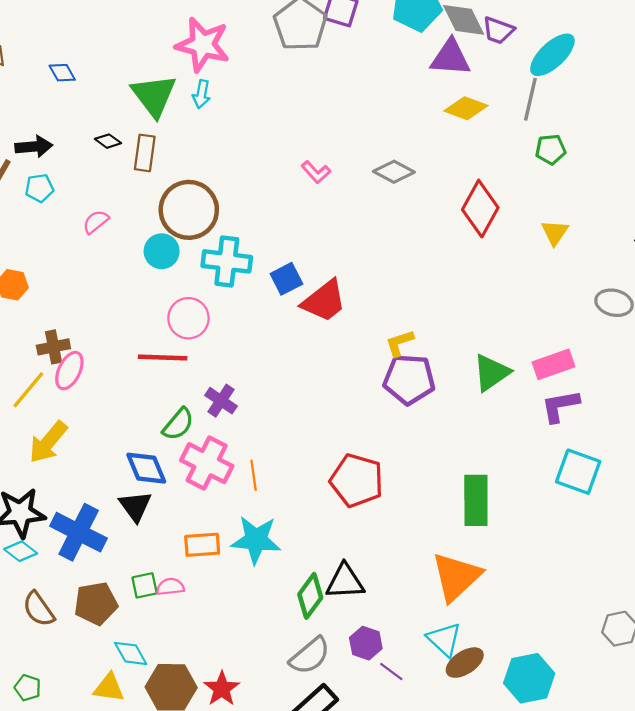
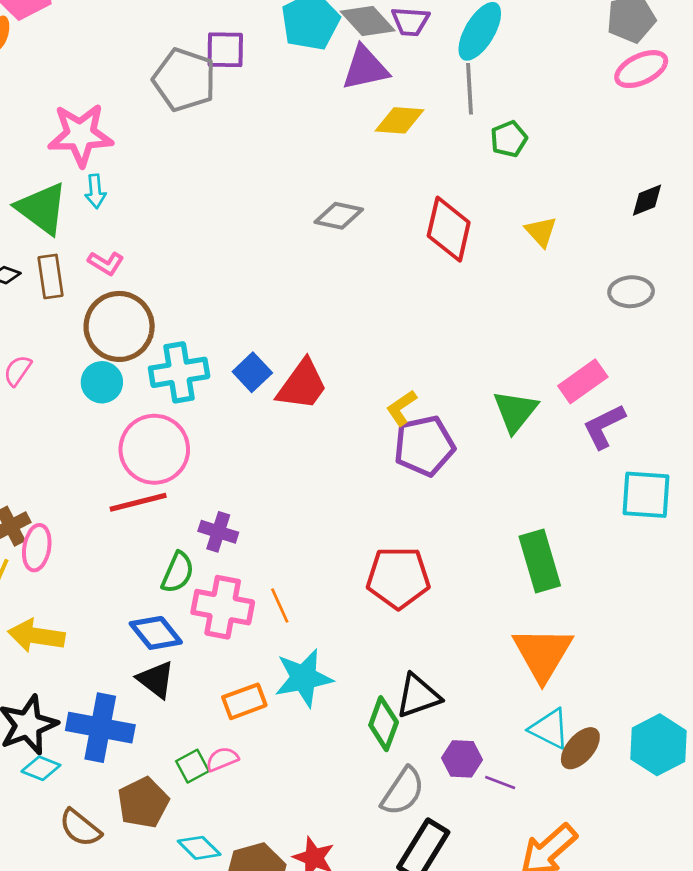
pink L-shape: (316, 172) -> (106, 263), moved
pink circle: (188, 318) -> (154, 449), size x1.4
yellow arrow: (48, 442) -> (36, 636), turned 75

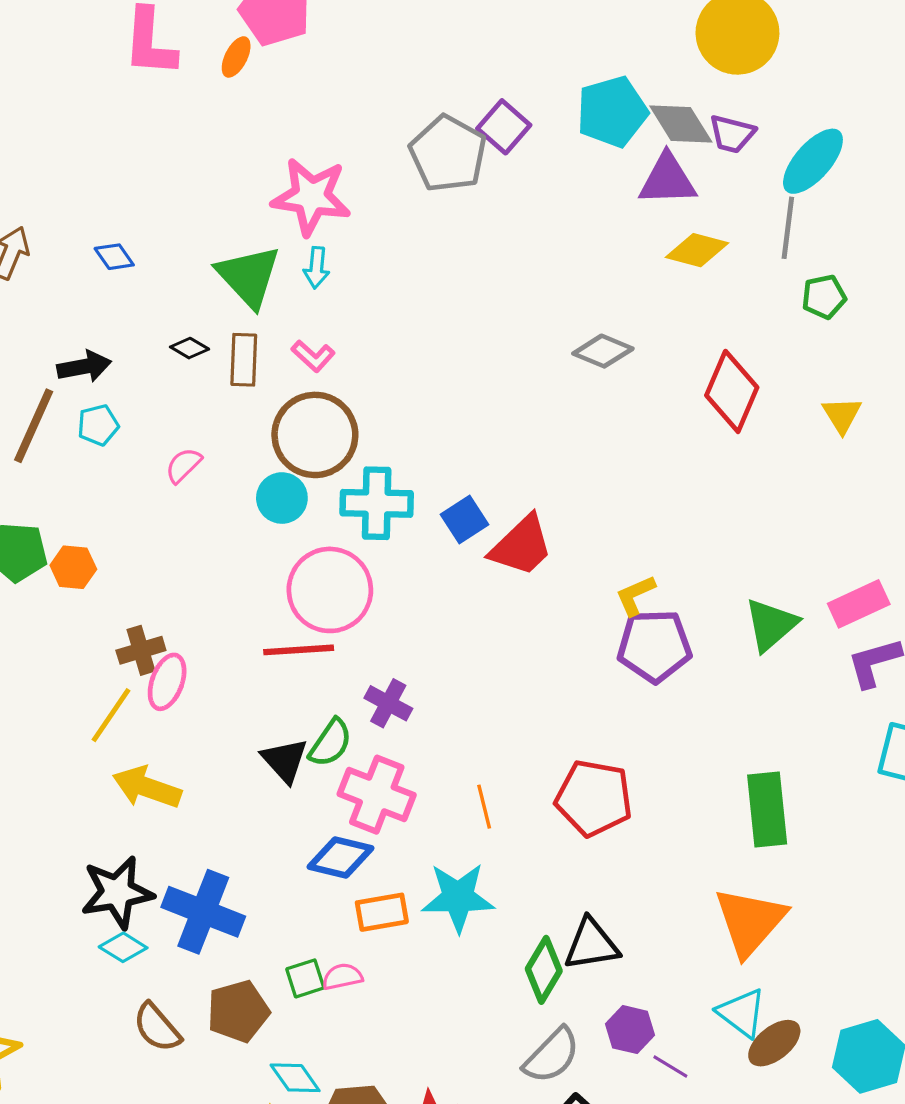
purple square: (225, 50) -> (504, 127), turned 30
orange line: (280, 606) -> (484, 807), moved
blue diamond: (156, 633) -> (341, 857), moved, turned -48
black triangle: (156, 680) -> (285, 760), moved

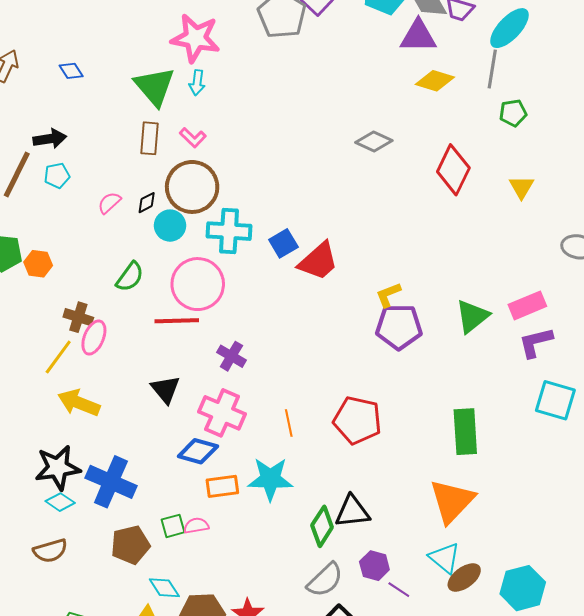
black diamond: (190, 348) -> (147, 203), moved, turned -60
brown cross: (141, 650) -> (78, 317), turned 32
green semicircle: (330, 743) -> (130, 277), moved
brown semicircle: (157, 1027) -> (50, 551), moved, turned -68

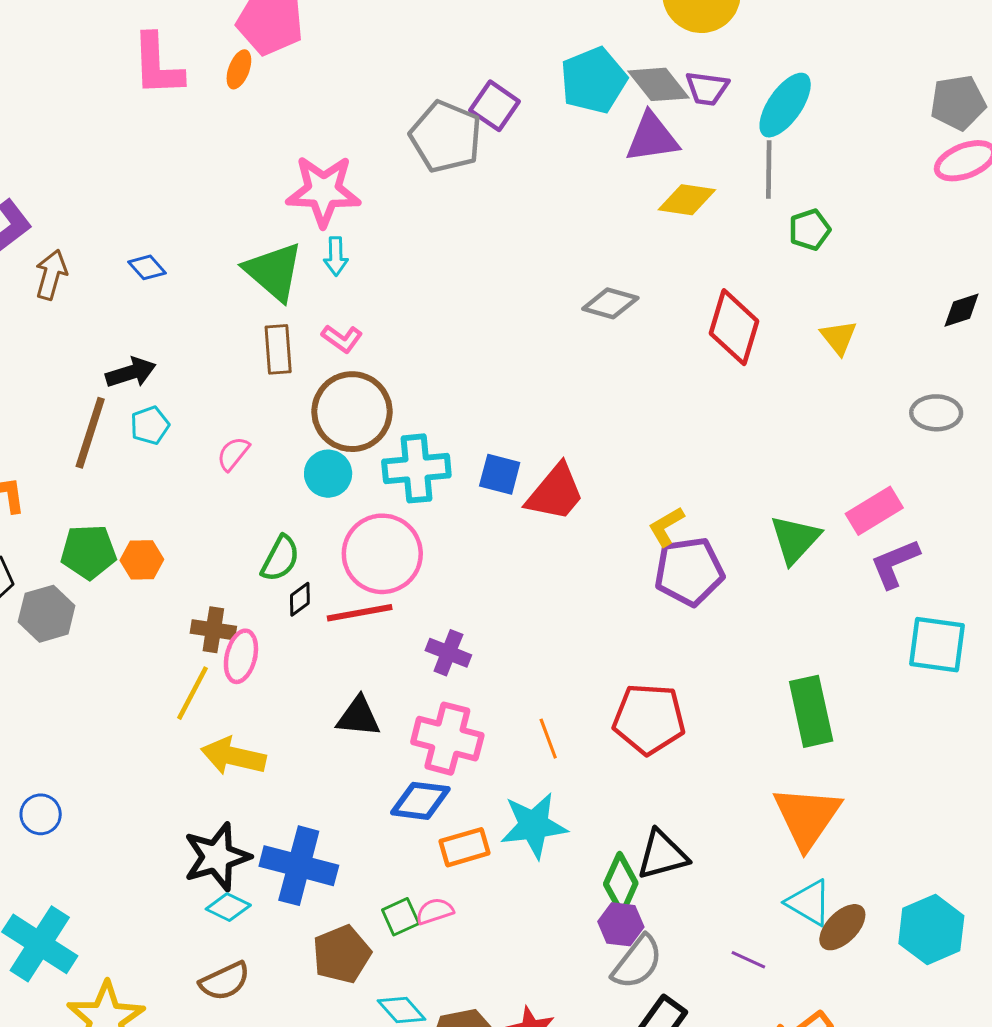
black diamond: (147, 203) -> (300, 599), moved
blue square: (283, 243) -> (500, 474), turned -36
black triangle: (165, 389) -> (358, 717), turned -36
purple hexagon: (374, 566) -> (621, 924), moved

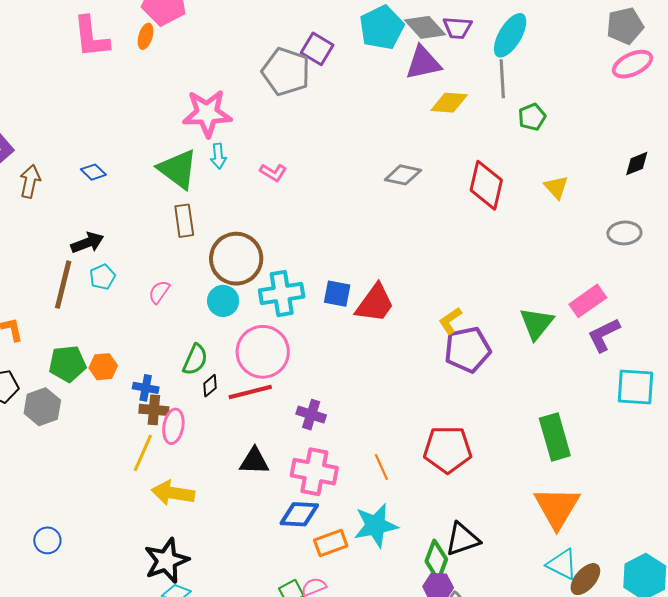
pink L-shape: (342, 339) -> (273, 172), moved
blue cross: (299, 866) -> (146, 388), moved, size x0.5

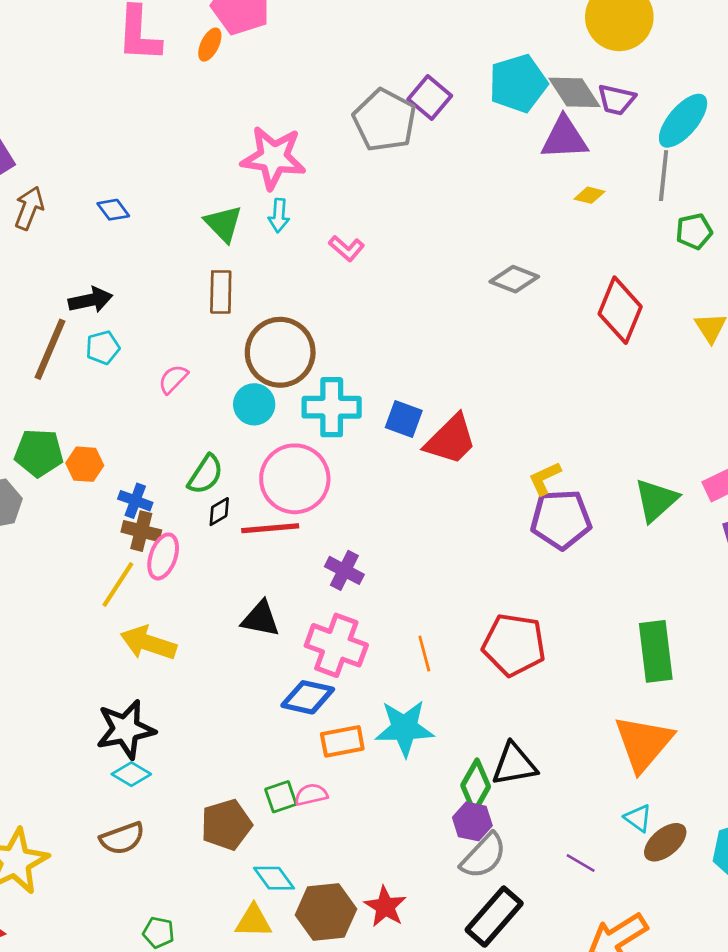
yellow diamond: (449, 103) -> (590, 195), size x0.6
green triangle: (178, 169) -> (223, 224), size x0.7
cyan triangle: (562, 564) -> (638, 818), size x0.7

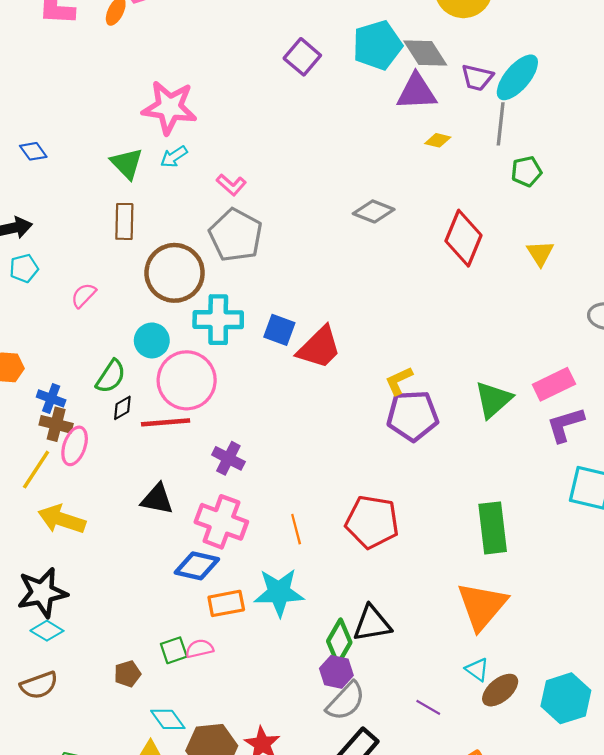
purple trapezoid: (616, 100) -> (477, 78), moved
gray pentagon: (385, 120) -> (236, 235), moved
cyan arrow: (279, 215) -> (174, 157), turned 52
cyan circle: (254, 404) -> (152, 340), moved
brown pentagon: (226, 825) -> (127, 674), size x0.6

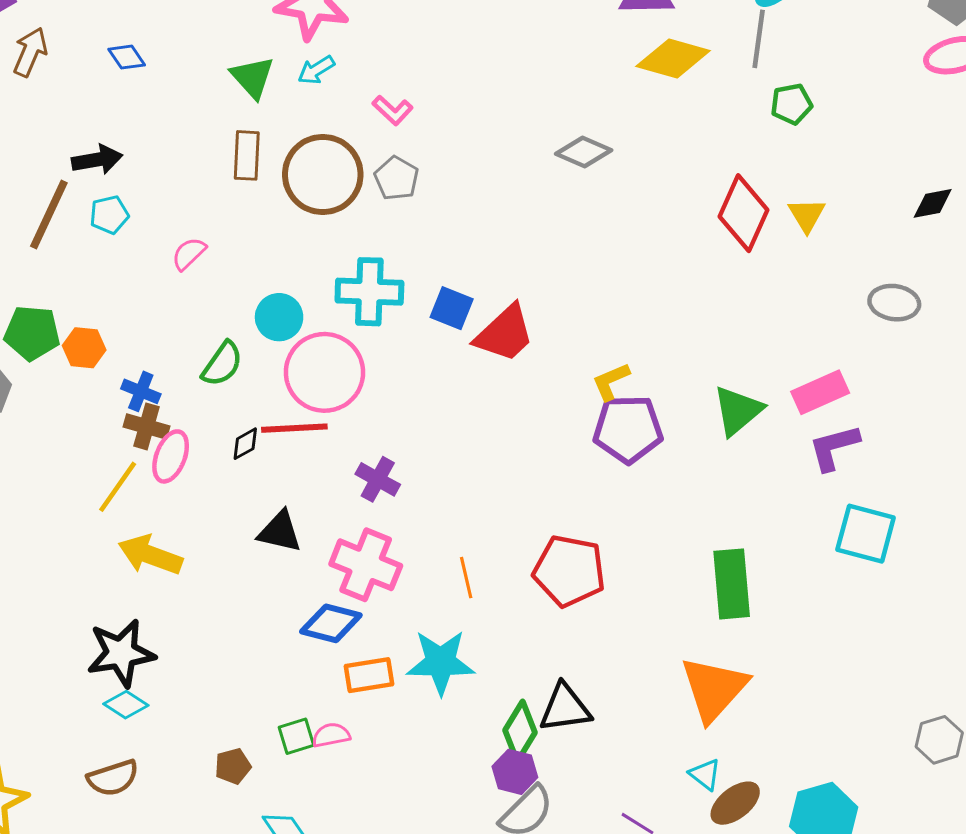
yellow diamond: (438, 140) -> (673, 59), size x2.0
gray pentagon: (236, 235) -> (397, 178), size x0.6
red diamond: (463, 238) -> (743, 213), moved
brown circle: (175, 273) -> (323, 175), moved
black diamond: (122, 408) -> (245, 444), moved

